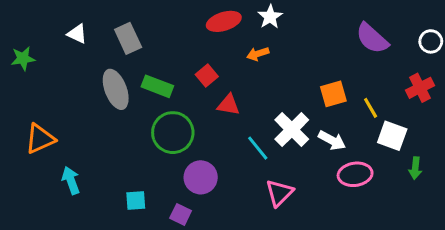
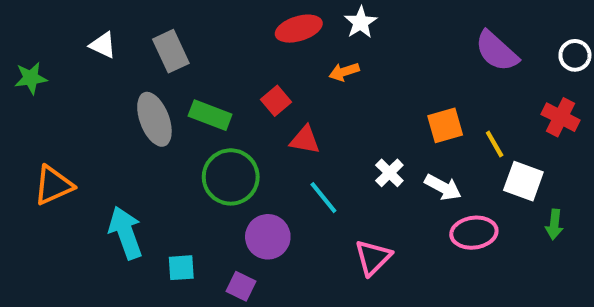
red cross: (420, 88) -> (561, 117), turned -36
white cross: (292, 130) -> (389, 173), size x0.6
cyan line: (258, 148) -> (323, 198), moved
cyan arrow: (71, 180) -> (126, 233), moved, size x1.4

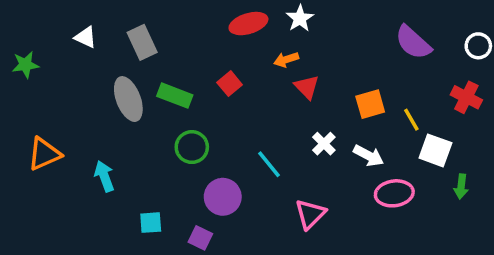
red triangle: (305, 140) -> (307, 87), moved, turned 36
green circle: (231, 177) -> (192, 147), size x0.7
cyan arrow: (126, 233) -> (104, 176), moved, size x0.7

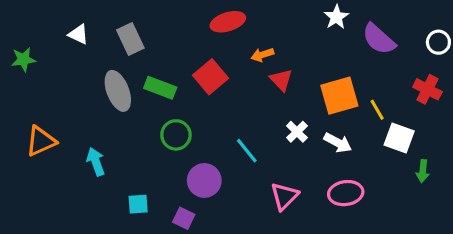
white star: (300, 18) -> (336, 17), moved
red square: (230, 84) -> (211, 77), size x1.5
orange square: (370, 104) -> (339, 96), size x1.4
pink ellipse: (394, 193) -> (346, 193), moved

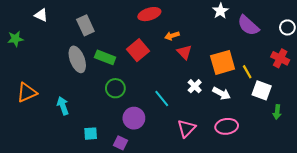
white triangle: (79, 34) -> (41, 15), moved

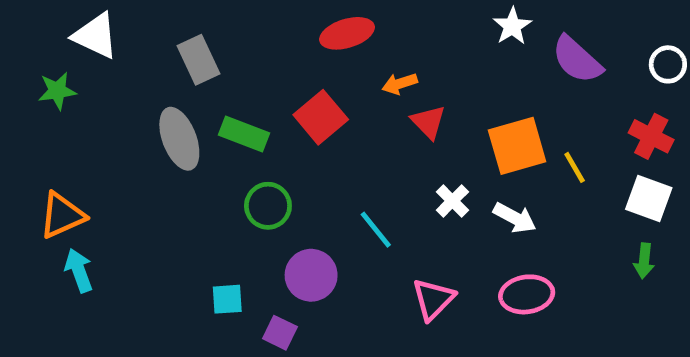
white triangle: (41, 15) -> (96, 36), size x1.5
green star: (15, 39) -> (57, 91), moved
white square: (262, 90) -> (649, 199), moved
cyan arrow: (63, 106) -> (79, 270), moved
cyan square: (91, 134) -> (227, 299), moved

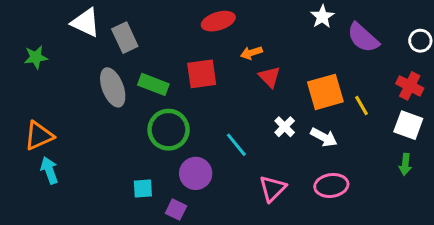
white triangle: (96, 36) -> (86, 23), moved
red square: (321, 117) -> (202, 74), turned 32
green circle: (268, 206) -> (169, 130), size x1.4

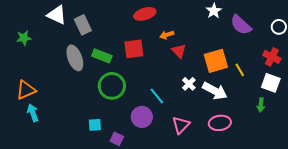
white arrow: (324, 137) -> (215, 91), size x1.4
green arrow: (405, 164) -> (261, 105), moved
purple circle: (196, 173) -> (142, 117), moved

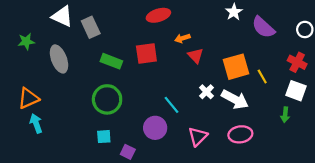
gray ellipse: (75, 58) -> (59, 59), moved
green circle: (112, 86) -> (107, 99), moved

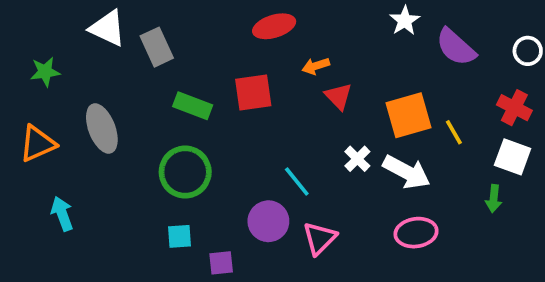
gray ellipse: (59, 59) -> (102, 128), moved
orange triangle: (28, 98) -> (38, 144), moved
pink triangle: (198, 137) -> (320, 238), moved
purple square: (128, 152) -> (221, 263), turned -32

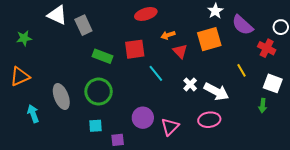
red cross: (514, 108) -> (267, 48), moved
orange square: (408, 115) -> (209, 39), moved
gray ellipse: (102, 128) -> (61, 97), moved
cyan line: (297, 181) -> (156, 73), moved
pink ellipse: (416, 233) -> (209, 120), moved

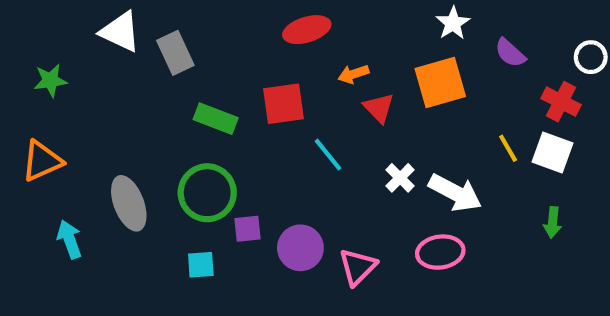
purple semicircle: (243, 25) -> (510, 53), size x0.7
white square: (273, 83) -> (553, 152), moved
purple square: (118, 140) -> (247, 229), moved

